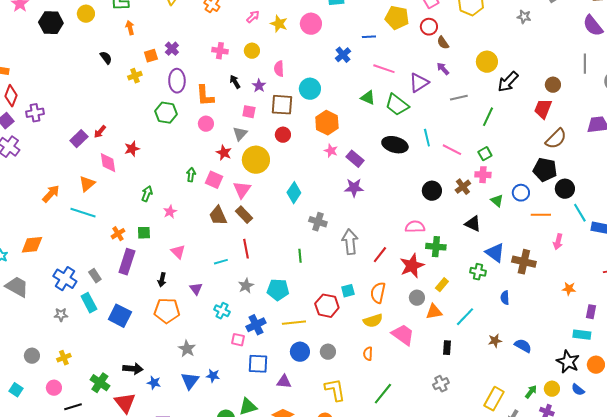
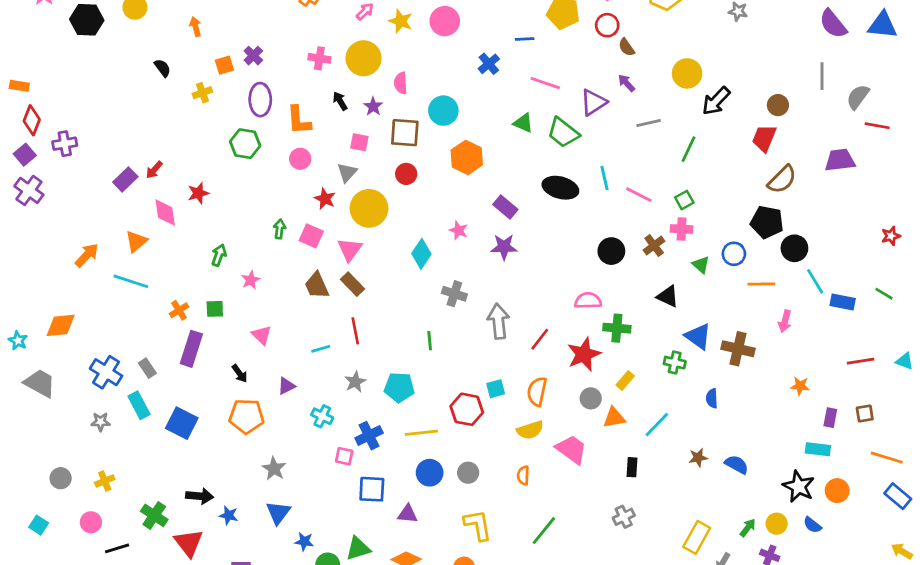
yellow circle: (252, 51) -> (364, 58), size x1.6
pink star: (331, 151) -> (459, 230), moved
black arrow: (162, 280) -> (240, 374), turned -48
purple triangle: (196, 289) -> (286, 386), turned 40
blue star: (213, 376) -> (304, 542), moved

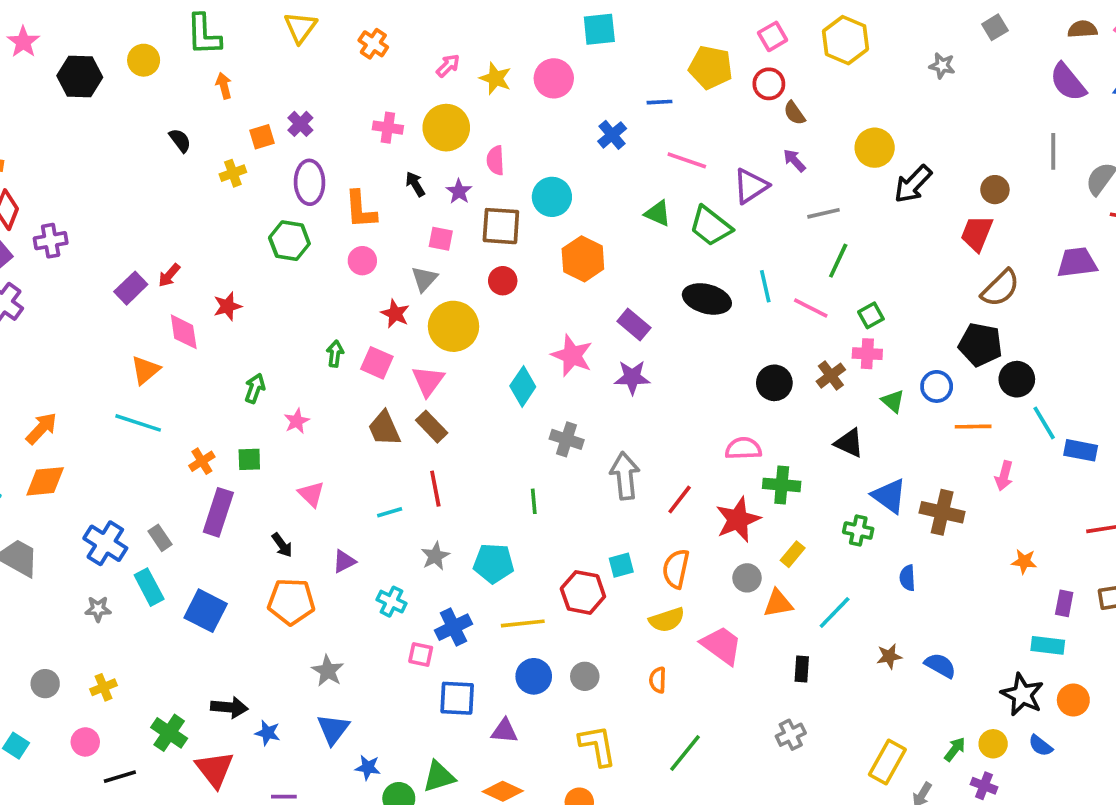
green line: (688, 149) -> (838, 261), moved
pink star: (459, 230) -> (572, 355), size x1.6
orange arrow: (87, 255) -> (42, 428), moved

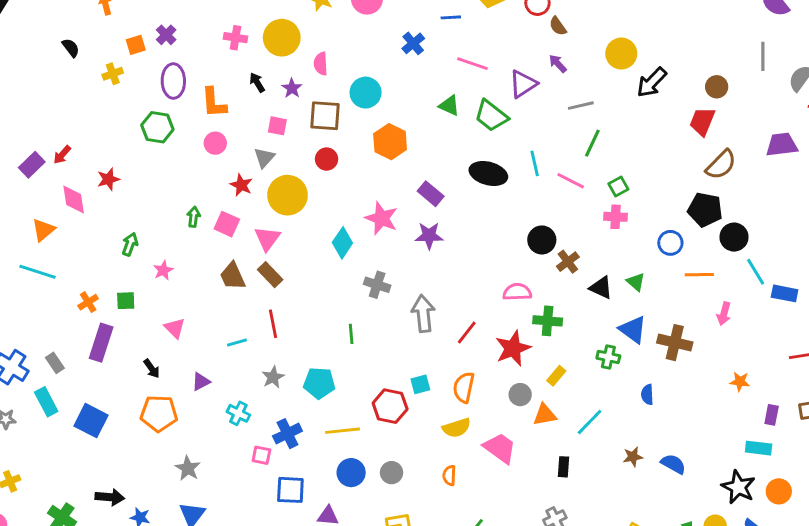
brown cross: (831, 376) -> (568, 262), moved
green triangle: (893, 401) -> (636, 282), moved

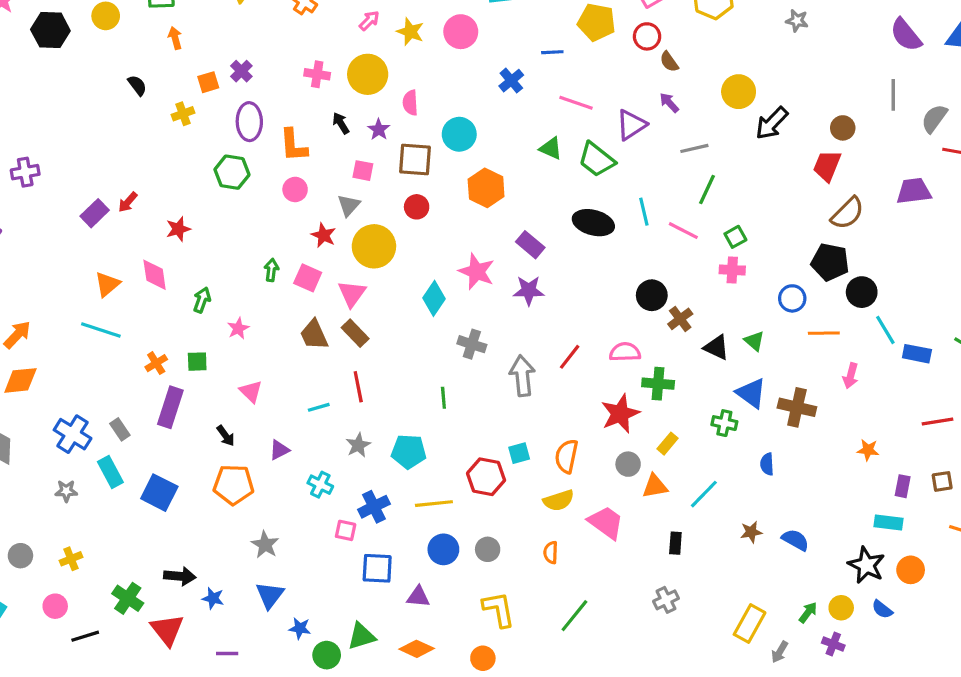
pink diamond: (74, 199) -> (155, 275), moved
red line: (467, 332) -> (570, 357), moved

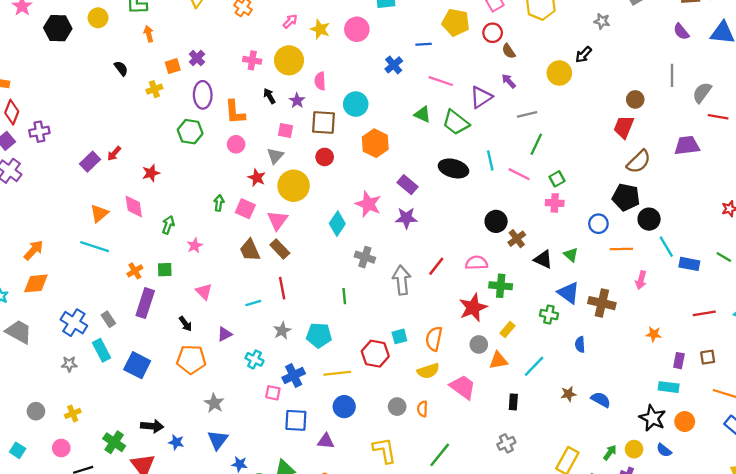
purple semicircle: (906, 35) -> (681, 32), size x0.7
black arrow: (772, 123) -> (583, 55), moved, size x0.7
gray circle: (488, 549) -> (397, 407), moved

